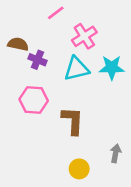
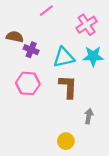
pink cross: (84, 36) -> (87, 25), moved
brown L-shape: (73, 121) -> (68, 87), moved
gray arrow: (116, 153) -> (89, 116), moved

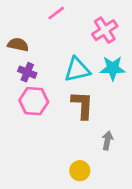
purple cross: (31, 50) -> (27, 72), moved

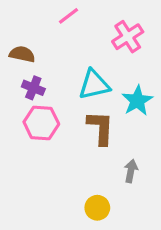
cyan star: (113, 68) -> (137, 101), moved, turned -30

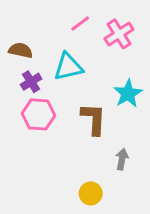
pink line: (69, 16) -> (80, 24), moved
cyan triangle: (94, 85) -> (68, 67), moved
purple cross: (33, 88) -> (31, 82), turned 36

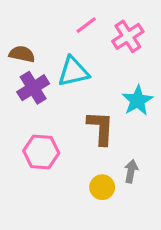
purple cross: (31, 82) -> (33, 88), size x1.4
pink hexagon: (38, 114) -> (41, 152), moved
yellow circle: (91, 193) -> (102, 187), moved

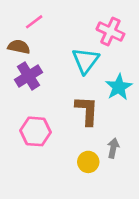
pink line: (86, 25) -> (34, 22), moved
pink cross: (128, 36) -> (110, 32), turned -32
cyan triangle: (73, 72) -> (85, 61), moved, turned -40

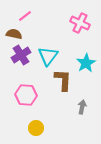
cyan triangle: (85, 61) -> (48, 56), moved
yellow circle: (88, 162) -> (36, 128), moved

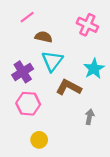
brown semicircle: (14, 34) -> (43, 37), moved
purple cross: (21, 55) -> (23, 72), moved
brown L-shape: (63, 80) -> (69, 87), turned -65

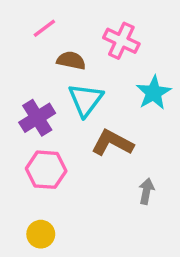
pink cross: (87, 25) -> (121, 41), moved
cyan star: (94, 69) -> (154, 93), moved
yellow circle: (39, 140) -> (41, 234), moved

